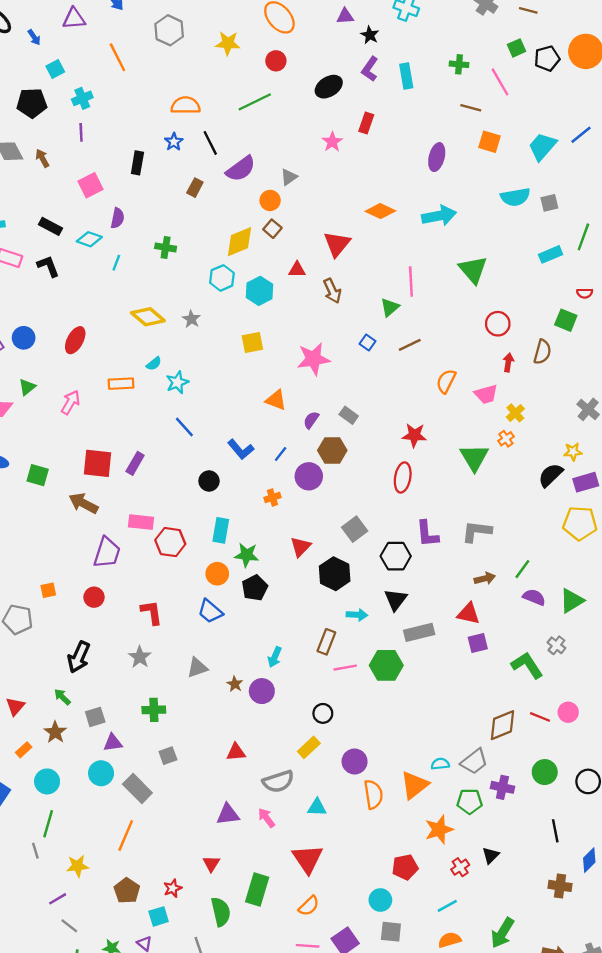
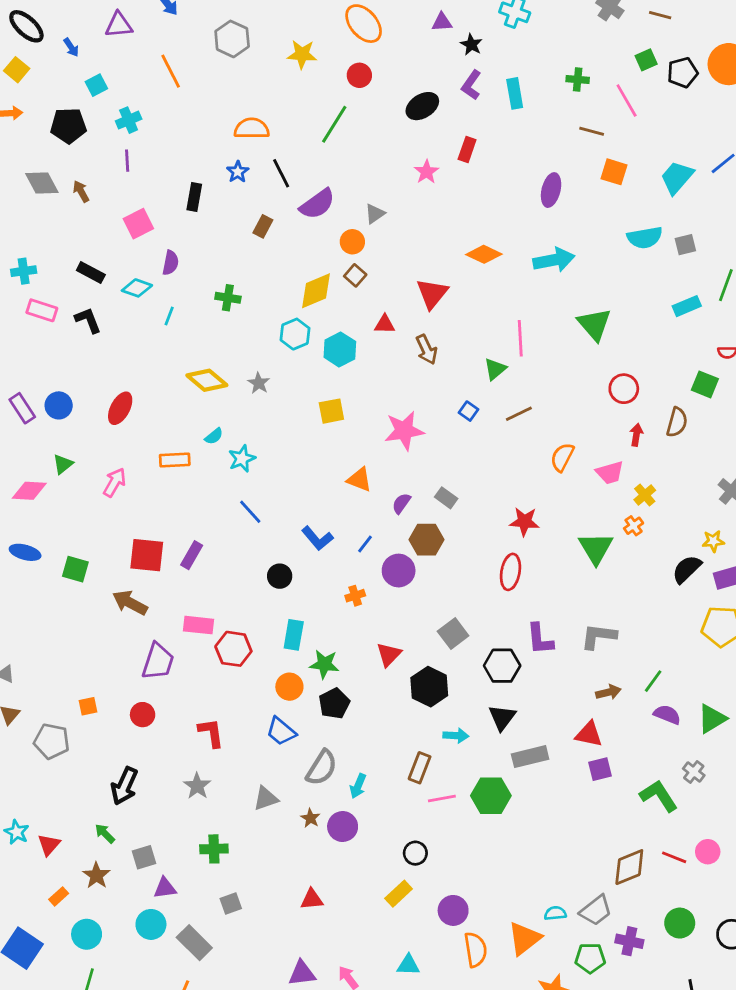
green line: (255, 102) -> (334, 124), turned -32
gray semicircle: (278, 781) -> (322, 768), moved, turned -40

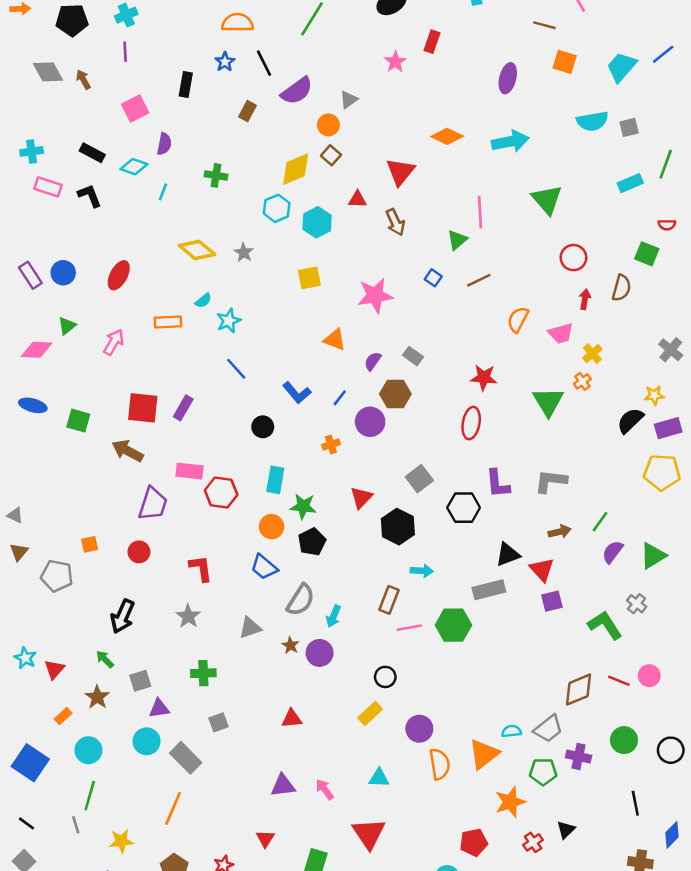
purple semicircle: (667, 715) -> (613, 552), turned -75
black triangle: (502, 717) -> (508, 554), moved, turned 32
red triangle: (589, 734) -> (542, 570), turned 36

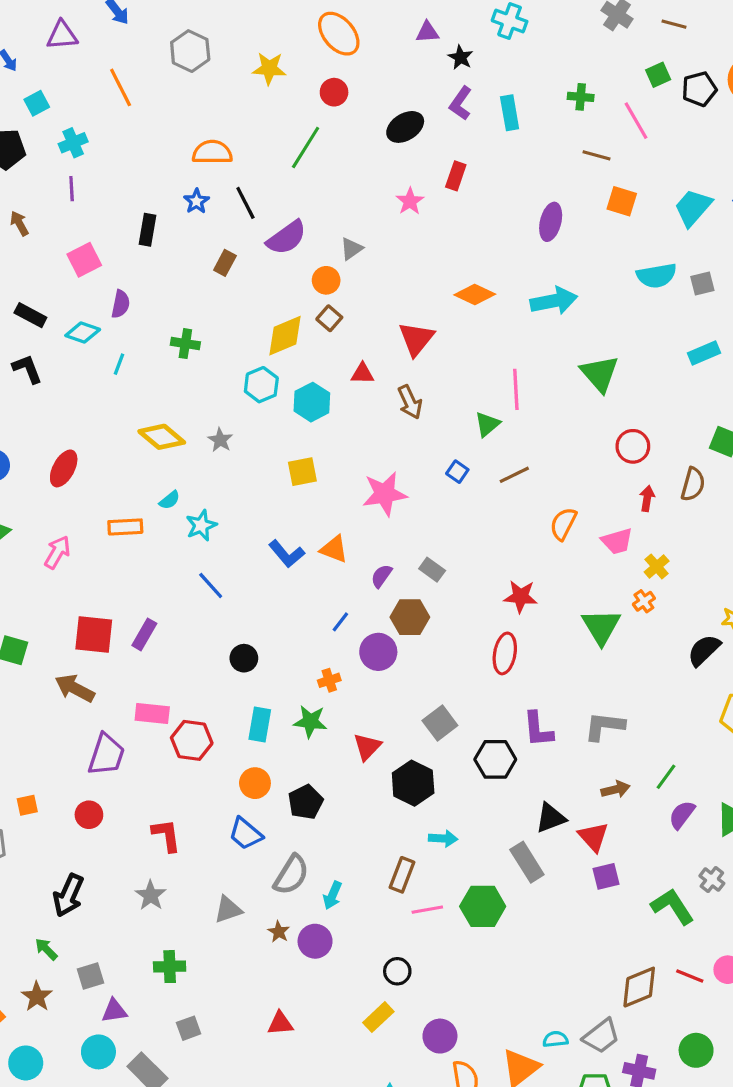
blue L-shape: (297, 393) -> (287, 554), moved
green star: (303, 506) -> (310, 721), moved
gray rectangle: (489, 590) -> (527, 862), turned 72

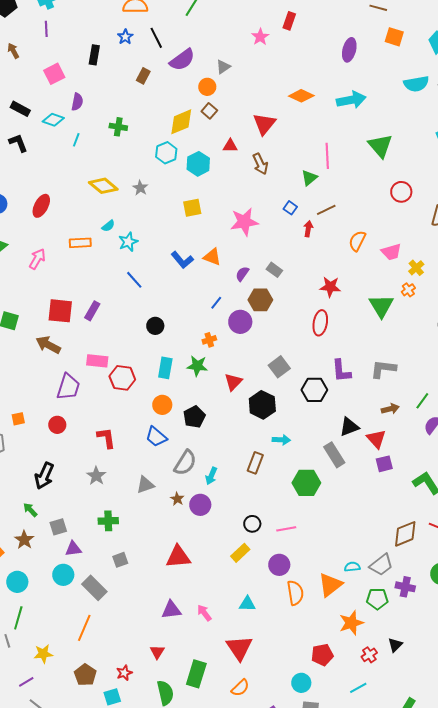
red arrow: (647, 499) -> (308, 229), moved
pink line: (427, 910) -> (286, 529), moved
red triangle: (280, 1023) -> (178, 557), size x1.5

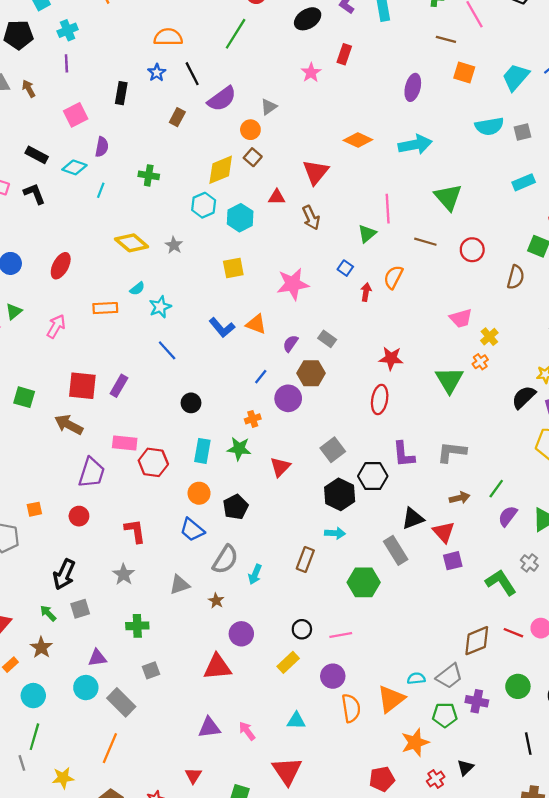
brown line: (326, 210) -> (425, 242), moved, turned 42
orange semicircle: (357, 241) -> (393, 277), moved
black hexagon: (262, 405) -> (340, 494), moved
purple circle: (200, 505) -> (241, 634), moved
gray square: (58, 527) -> (80, 609), moved

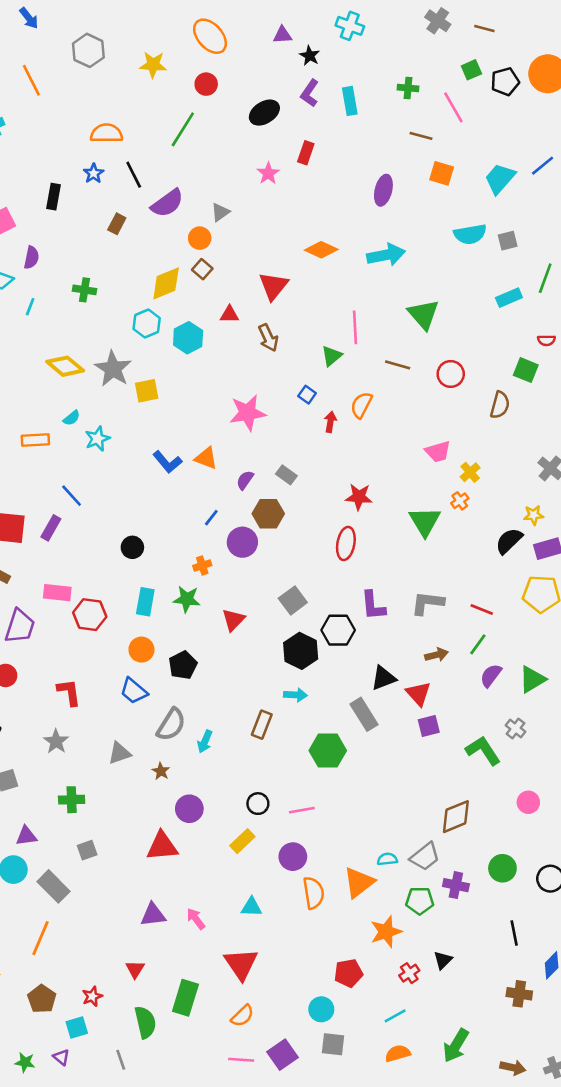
gray star: (174, 245) -> (113, 369), size x1.8
yellow square: (233, 268) -> (147, 391), moved
blue line: (167, 350) -> (72, 496), moved
red line: (513, 633) -> (482, 609), moved

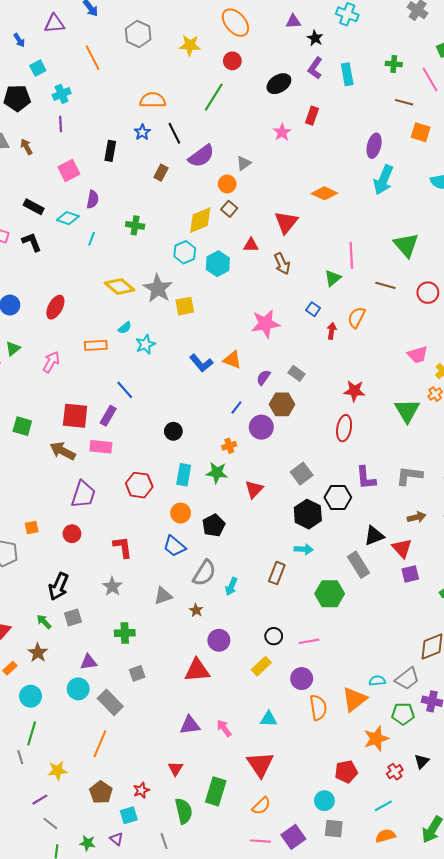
cyan arrow: (386, 255) -> (383, 180), moved, turned 124
pink rectangle: (57, 593) -> (101, 447), moved

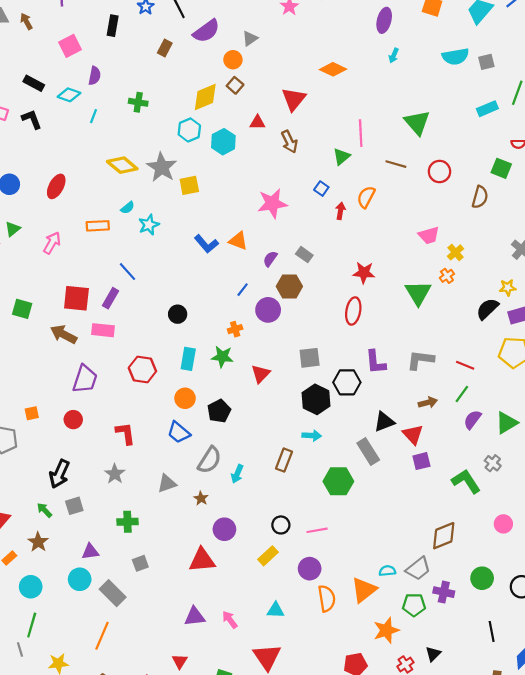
cyan arrow: (383, 180) -> (394, 55), size x0.5
gray square: (302, 474) -> (310, 358), turned 30

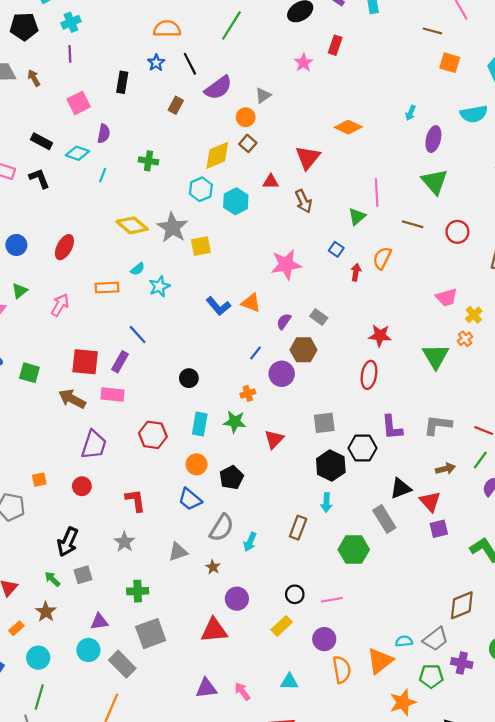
purple ellipse: (384, 20) -> (433, 139), moved
cyan arrow: (312, 436) -> (326, 503), turned 90
gray square: (140, 563) -> (151, 634), size x1.8

